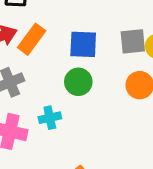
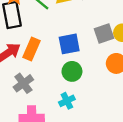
cyan cross: (50, 118) -> (67, 101), moved

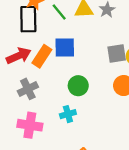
blue square: (69, 44) -> (65, 47), moved

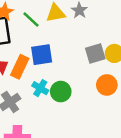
cyan cross: (68, 114) -> (40, 88), moved, turned -35

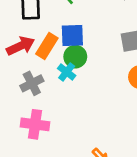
green circle: (61, 92) -> (75, 57), moved

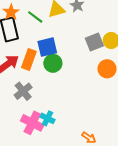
cyan cross: (67, 72) -> (48, 118), moved
pink cross: (35, 124) -> (32, 123), turned 30

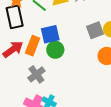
gray cross: (23, 91) -> (36, 74), moved

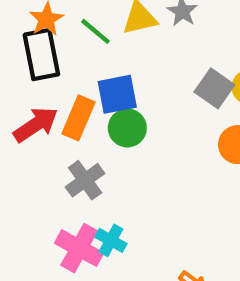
gray square: (95, 30) -> (214, 88), turned -36

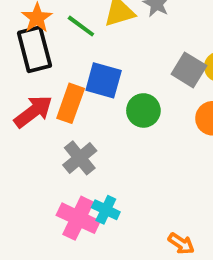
blue square: (117, 94) -> (104, 80), turned 30
green circle: (127, 128) -> (143, 110), moved

